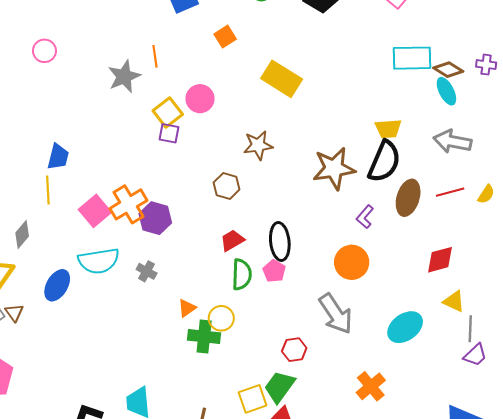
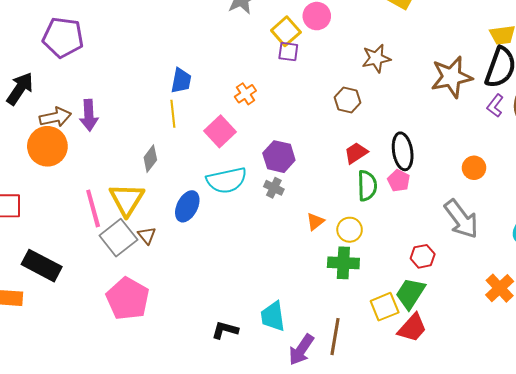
orange cross: (129, 204) -> (245, 94), moved, size x0.6
purple L-shape: (365, 217) -> (495, 106), moved
purple hexagon: (155, 218) -> (279, 157), moved
orange circle: (352, 262) -> (474, 168), size x0.7
green cross: (204, 337) -> (343, 263), moved

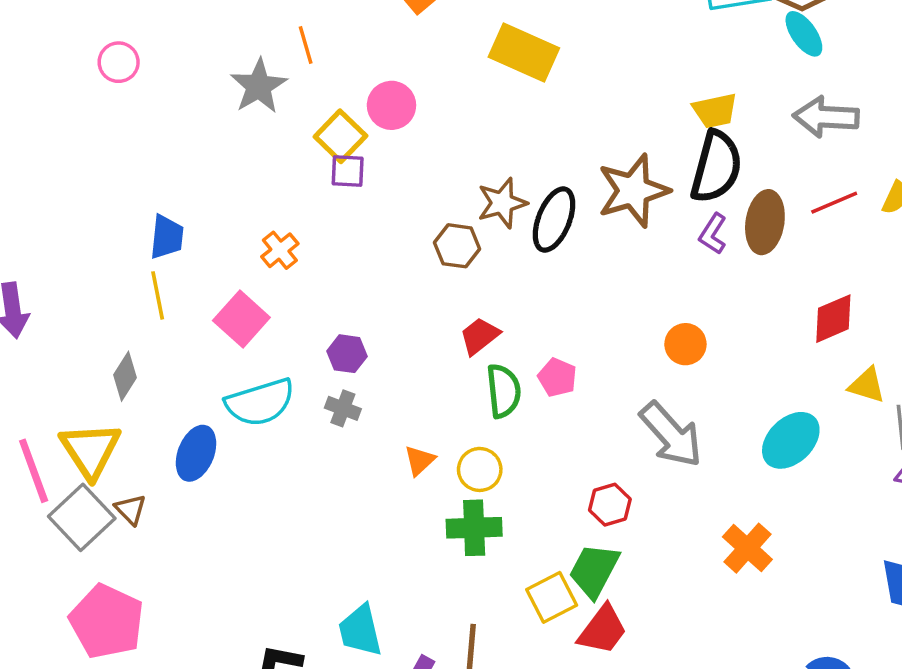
brown star: (376, 58) -> (502, 203), moved
black ellipse: (403, 151) -> (554, 220), moved, turned 36
purple hexagon: (279, 157) -> (347, 354), size x0.7

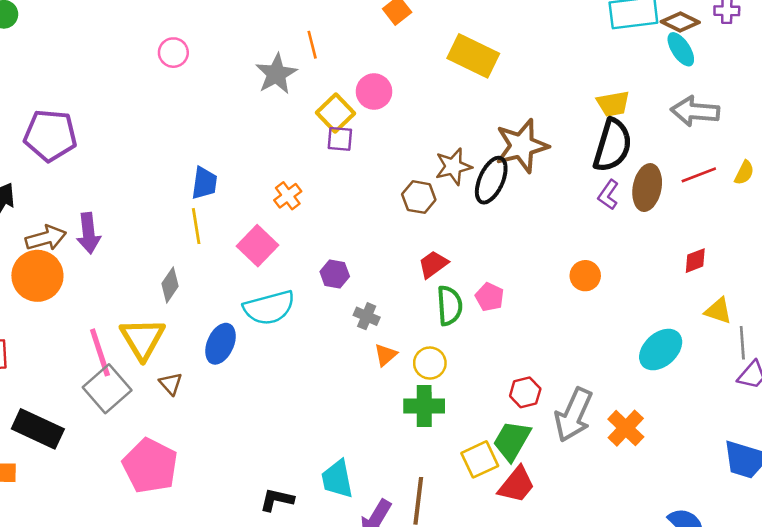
brown star: (633, 191) -> (522, 146), moved
red diamond: (833, 319) -> (695, 261), size x0.7
gray cross: (343, 408) -> (367, 316), moved
gray arrow: (671, 435) -> (574, 415), moved, turned 64
gray square: (82, 517) -> (107, 389), moved

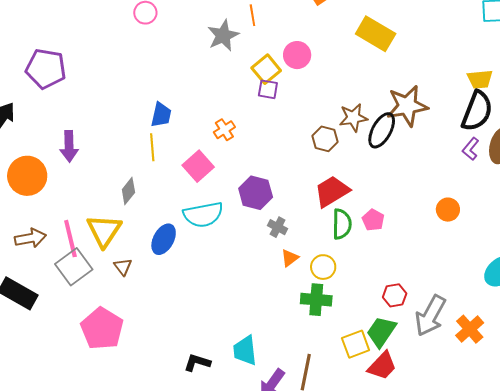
brown arrow: (46, 238) -> (30, 238), moved
red trapezoid: (433, 264) -> (332, 191), size x1.5
purple hexagon: (335, 274) -> (256, 193), size x1.5

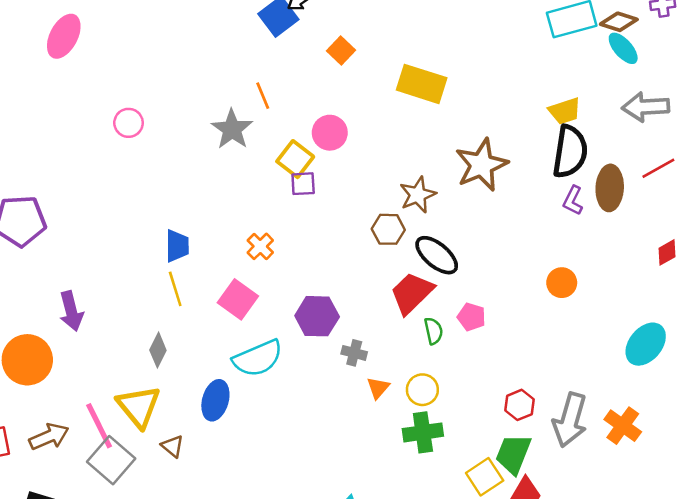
black ellipse: (382, 130) -> (437, 255), moved, turned -66
green semicircle: (342, 224) -> (433, 331), size x0.7

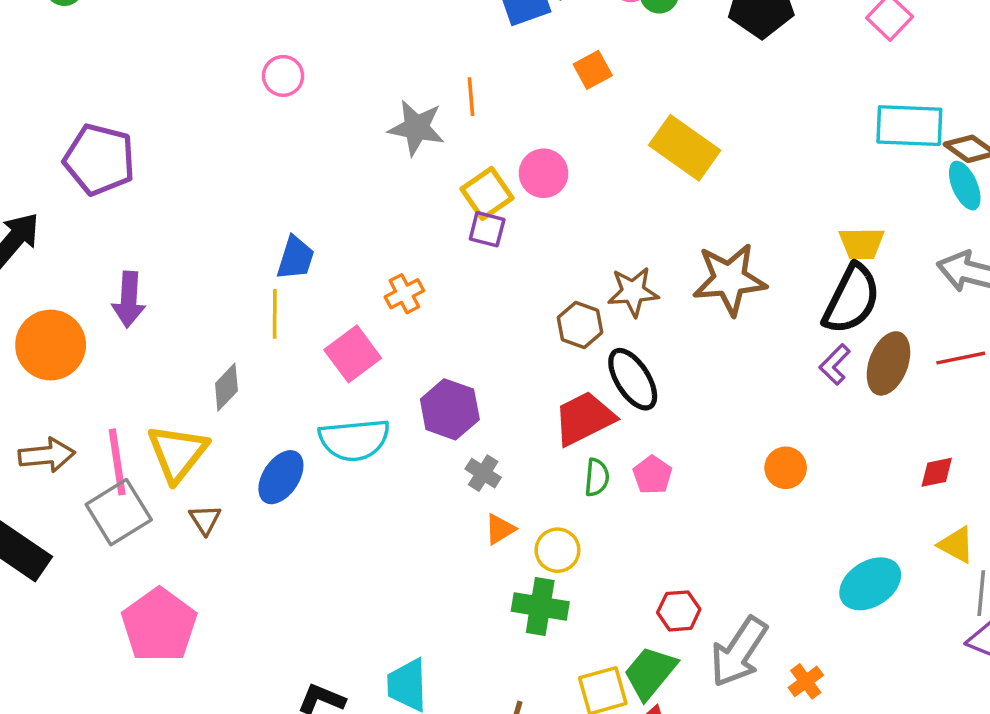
gray star: (232, 129) -> (416, 128), turned 30
orange cross: (623, 426) -> (806, 681), size x0.7

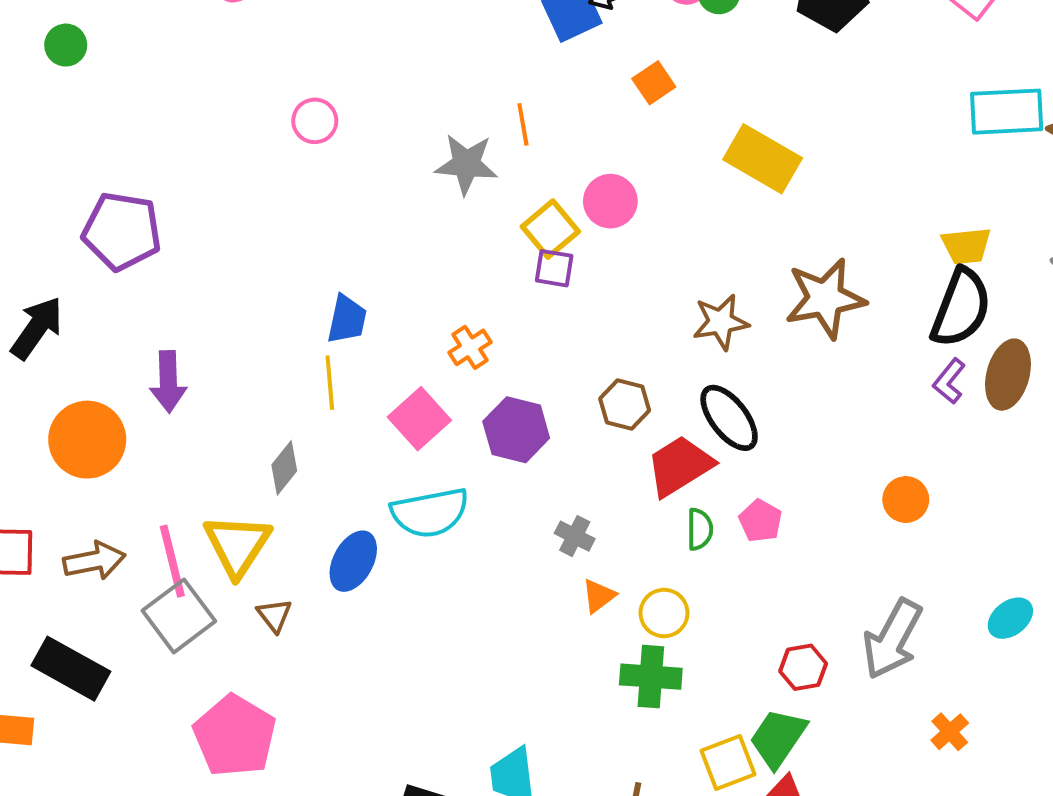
brown hexagon: (580, 325) -> (625, 404), moved
purple hexagon: (450, 409) -> (516, 430), moved
cyan ellipse: (870, 584) -> (1010, 618), size x0.7
gray arrow: (739, 652) -> (892, 639), moved

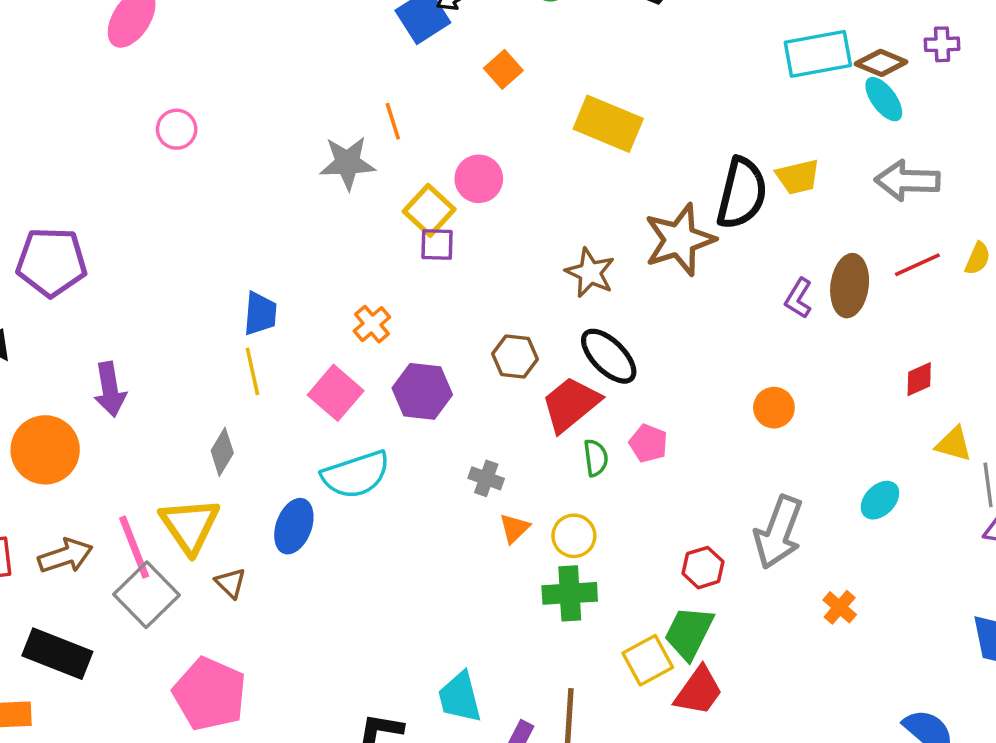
pink circle: (315, 121) -> (177, 129), moved
black semicircle: (961, 308) -> (742, 193), moved
brown star: (721, 322) -> (590, 273), turned -30

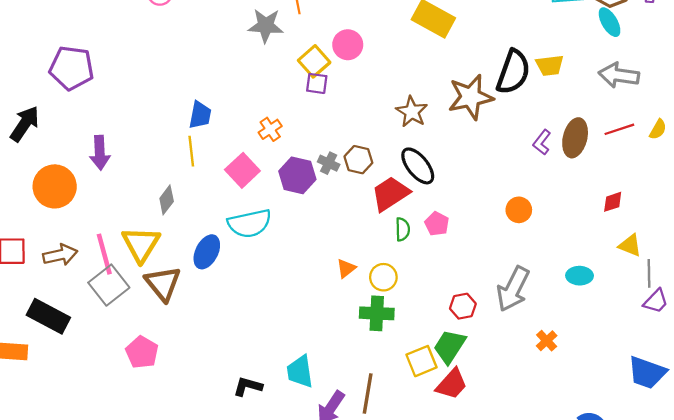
gray cross: (486, 478) -> (329, 163), moved
cyan ellipse: (880, 500) -> (580, 276), turned 40
brown triangle: (231, 583) -> (163, 283), size x1.8
pink pentagon: (210, 694) -> (142, 352), size x0.7

